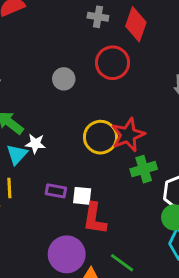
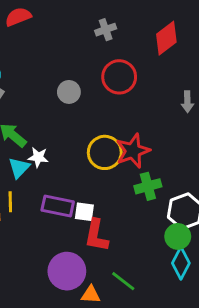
gray cross: (98, 17) -> (106, 30), turned -30
red diamond: (136, 24) -> (166, 38), moved, turned 32
purple rectangle: (56, 191) -> (58, 206), size x1.5

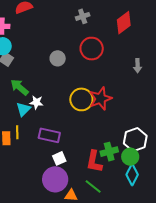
green cross: (148, 186) -> (109, 152), moved
white square: (84, 212) -> (59, 158), moved, turned -32
red L-shape: (96, 235) -> (94, 162), moved

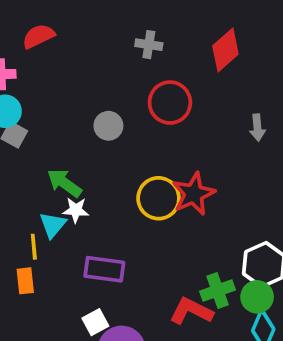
gray cross: (83, 16) -> (149, 45), turned 32
green arrow: (19, 87) -> (64, 183), moved
yellow line: (17, 132) -> (34, 247), moved
white square: (59, 158) -> (95, 322), moved
red L-shape: (94, 162) -> (191, 311), turned 110

